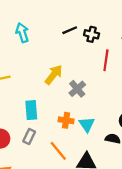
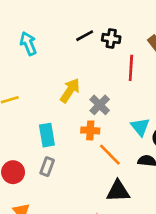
orange cross: (66, 120) -> (90, 130), moved
cyan triangle: (87, 124) -> (140, 127), moved
orange line: (58, 151) -> (110, 155), moved

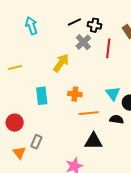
gray cross: (100, 105) -> (83, 42), moved
orange line: (110, 155) -> (89, 113), turned -54
gray rectangle: (47, 167) -> (36, 142), moved

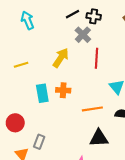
red line: (108, 48) -> (97, 58), moved
yellow line: (15, 68) -> (21, 65), moved
orange cross: (75, 94) -> (63, 90), moved

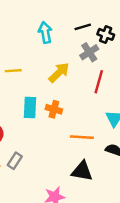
cyan arrow: (28, 20) -> (45, 33), moved

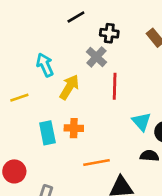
black line: (83, 27) -> (76, 17), moved
cyan arrow: (45, 33) -> (45, 65), moved
orange line: (82, 137) -> (97, 162), moved

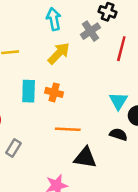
cyan arrow: (45, 65) -> (54, 19), moved
red line: (115, 86) -> (121, 49), moved

